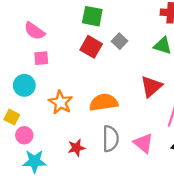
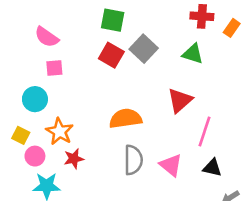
gray square: (120, 41) -> (144, 49), size x1.5
orange star: (61, 102) -> (60, 131), moved
red star: (76, 148) -> (74, 159), moved

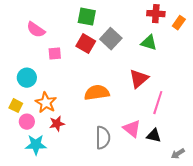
pink square: (54, 68) -> (55, 54), moved
gray semicircle: (133, 160) -> (103, 138), moved
black triangle: (212, 168) -> (154, 136), moved

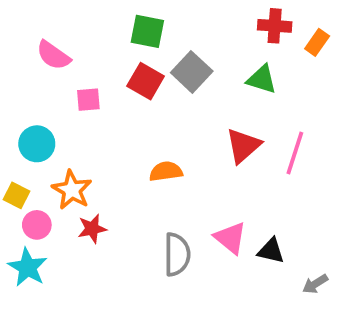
orange semicircle: (97, 93) -> (166, 171), size x0.7
pink line: (158, 103) -> (295, 153), moved
cyan star: (36, 145) -> (28, 267), moved, turned 30

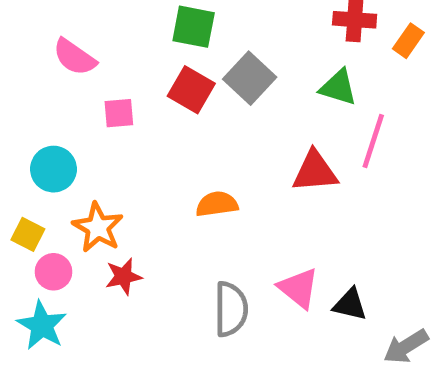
red triangle: (243, 146) -> (315, 171), turned 36
pink line: (295, 153) -> (373, 141), moved
gray arrow: (315, 284) -> (406, 346), size x1.4

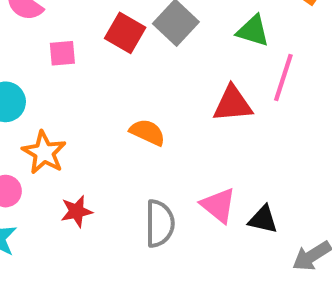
orange semicircle: (217, 204) -> (147, 132), turned 33
red star: (124, 276) -> (77, 211), moved

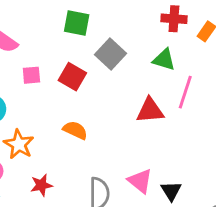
red square: (125, 33) -> (72, 77), moved
orange semicircle: (147, 132) -> (75, 130), moved
black triangle: (263, 219) -> (171, 191), turned 45

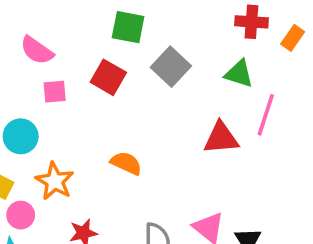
pink square: (31, 75) -> (55, 92), moved
red square: (72, 77) -> (108, 77), moved

